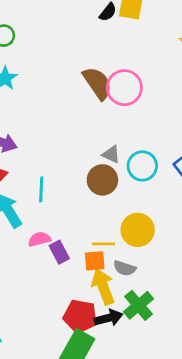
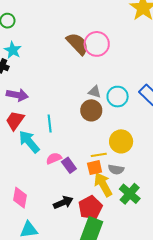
red pentagon: (80, 316) -> (90, 208), turned -30
black arrow: (109, 318) -> (63, 202), moved

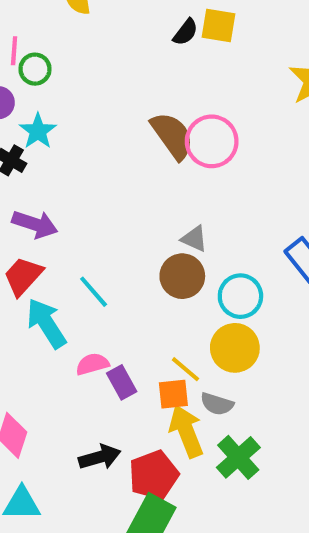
cyan circle: (118, 97) -> (240, 296), moved
cyan line: (50, 124) -> (94, 292), turned -42
yellow line: (99, 155) -> (185, 369), turned 42

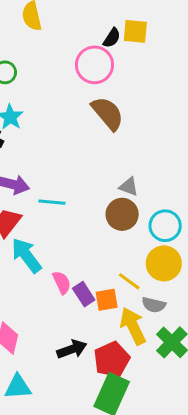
pink circle: (212, 141) -> (95, 65), moved
cyan line: (94, 292) -> (52, 202), moved, turned -40
pink semicircle: (92, 364) -> (62, 282), turned 85
orange square: (173, 394) -> (107, 300), moved

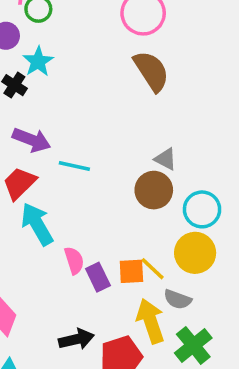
orange square: (107, 300) -> (131, 271), moved

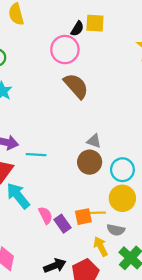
yellow line: (153, 269) -> (97, 213), turned -36
yellow arrow: (151, 321) -> (101, 247), size x0.7

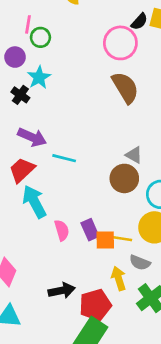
purple rectangle: (62, 224) -> (90, 230), moved

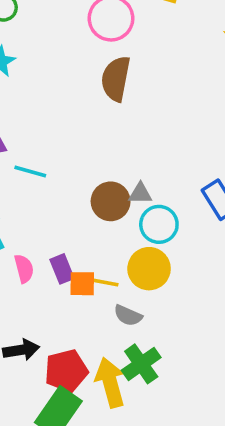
brown semicircle: (125, 87) -> (116, 79), turned -140
gray triangle: (134, 155) -> (140, 194), moved, turned -30
yellow arrow: (119, 278) -> (110, 383), moved, size x1.5

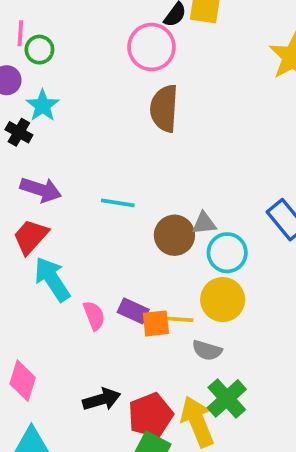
cyan line: (30, 171) -> (118, 203), moved
purple rectangle: (62, 269) -> (133, 311), turned -36

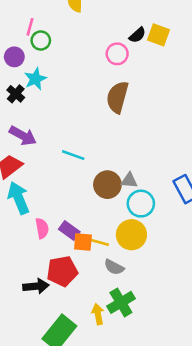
pink circle: (152, 47) -> (117, 54), size x0.7
red pentagon: (151, 415) -> (62, 271), moved
yellow arrow: (197, 422) -> (98, 314), size x0.6

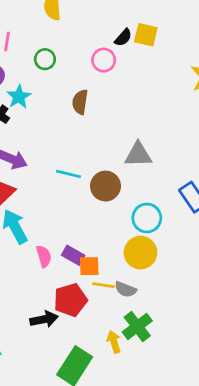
green circle: (41, 41) -> (45, 59), moved
brown semicircle: (117, 97) -> (80, 102), moved, size x0.7
gray triangle: (129, 181) -> (138, 155), moved, size x1.5
brown circle: (107, 185) -> (106, 186), moved
yellow line: (99, 242) -> (103, 285), moved

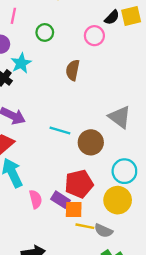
yellow square: (146, 35) -> (131, 16), turned -30
gray triangle: (138, 155) -> (120, 117), turned 35
red pentagon: (70, 300) -> (79, 184), moved

